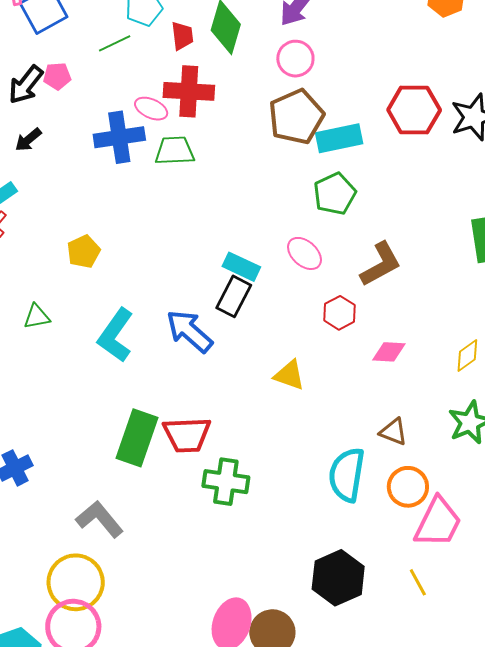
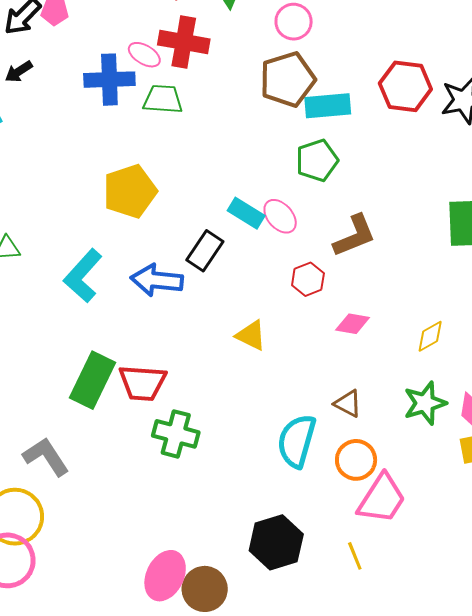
yellow pentagon: (84, 252) -> (130, 191), moved, size x1.6
cyan rectangle: (241, 267) -> (246, 213), moved
blue arrow: (189, 331) -> (157, 280), turned -42

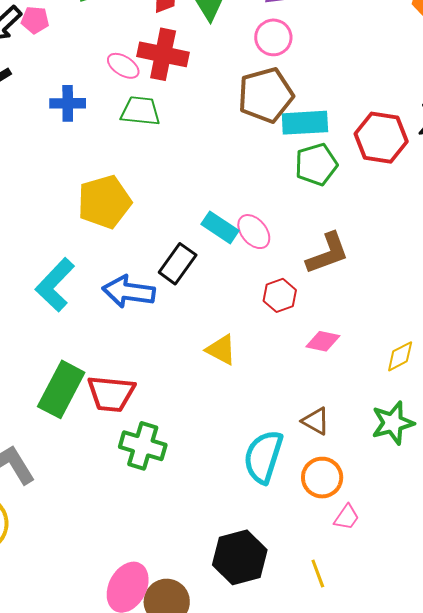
blue cross: (109, 80) -> (68, 103), moved, size x0.7
red hexagon: (405, 86) -> (381, 138), moved
green pentagon: (317, 160) -> (316, 164), moved
pink trapezoid: (382, 499) -> (347, 517), size x0.5

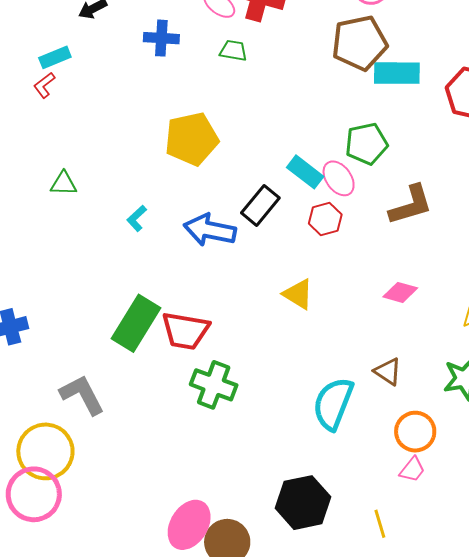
green trapezoid: (140, 111) -> (233, 51), size x0.7
green pentagon: (316, 164) -> (366, 144), moved
cyan L-shape: (55, 285) -> (137, 218), size x0.5
red hexagon: (280, 295) -> (325, 219), moved
orange circle: (322, 478) -> (415, 432), moved

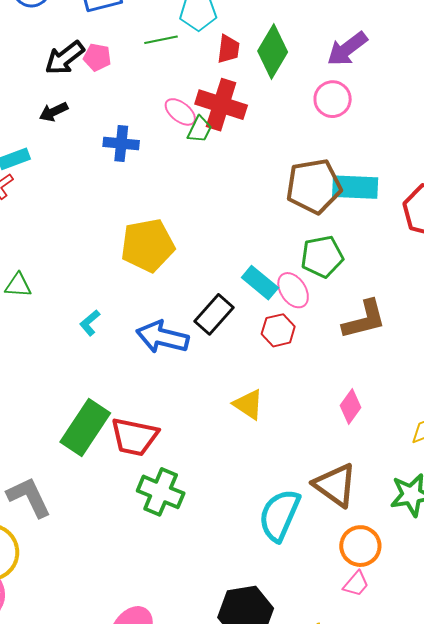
brown pentagon: (359, 43) -> (314, 186), moved
green trapezoid: (233, 51) -> (200, 129), moved, turned 104
pink diamond: (400, 292) -> (351, 406), turned -72
brown triangle: (388, 371) -> (335, 485), size x1.6

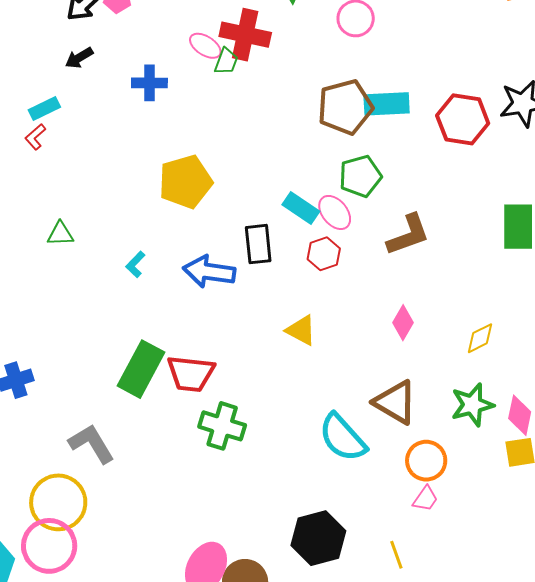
black rectangle: (214, 314) -> (258, 244), turned -42
cyan semicircle: (279, 515) -> (343, 438), turned -60

